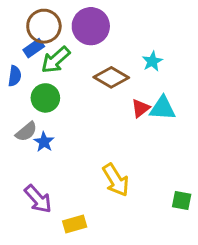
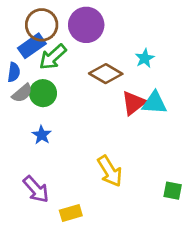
blue rectangle: (34, 48) -> (32, 46), size x1.4
red triangle: (141, 108) -> (134, 103), size x1.4
gray semicircle: (26, 132) -> (22, 93), moved

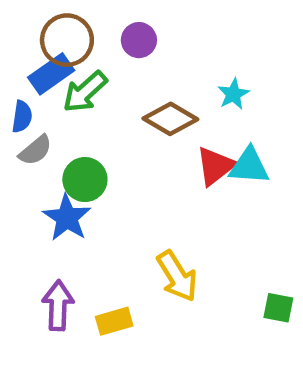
purple circle: (86, 25) -> (139, 40), size x0.6
green circle: (43, 93) -> (85, 180), moved
blue star: (42, 135) -> (67, 218), size x1.5
purple arrow: (36, 189) -> (58, 305), turned -136
yellow rectangle: (71, 213) -> (114, 321), moved

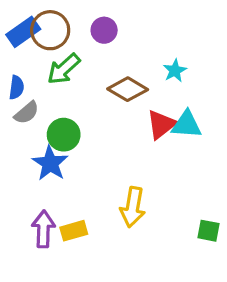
blue rectangle: (51, 74) -> (23, 32), moved
yellow arrow: (177, 276) -> (133, 207), turned 42
yellow rectangle: (114, 321) -> (74, 231), moved

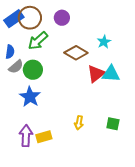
green circle: (64, 135) -> (33, 70), moved
yellow arrow: (133, 207) -> (79, 123), size x0.6
green square: (209, 231) -> (113, 124), moved

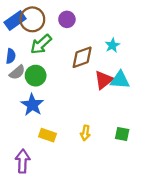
brown diamond: (76, 53) -> (82, 57), turned -50
purple arrow: (26, 136) -> (23, 161), moved
yellow rectangle: (44, 137) -> (47, 135), moved, turned 35

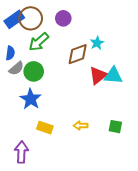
cyan star: (112, 45) -> (97, 43), moved
yellow arrow: (85, 133) -> (81, 126), turned 80

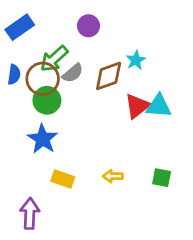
brown circle: (31, 18) -> (43, 79), moved
gray semicircle: (16, 68) -> (73, 73), moved

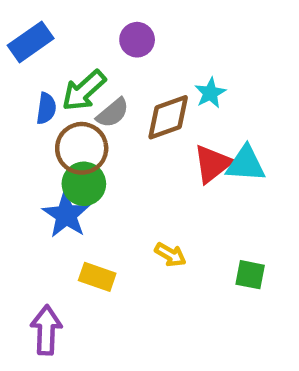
blue semicircle: (14, 74) -> (46, 108), moved
brown circle: (43, 79) -> (82, 148), moved
green circle: (47, 100) -> (84, 184), moved
yellow arrow: (113, 176) -> (170, 255), moved, turned -150

